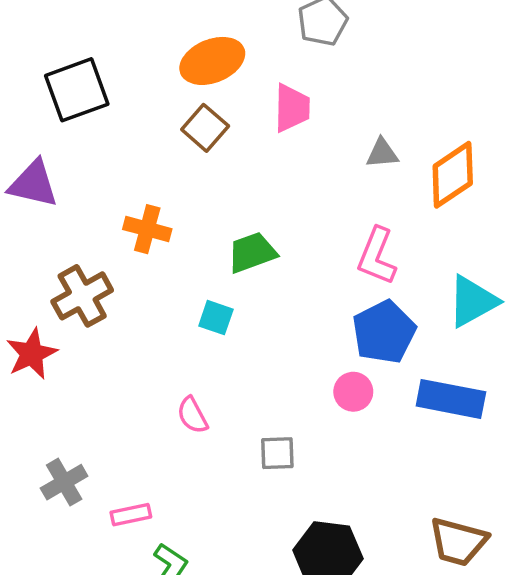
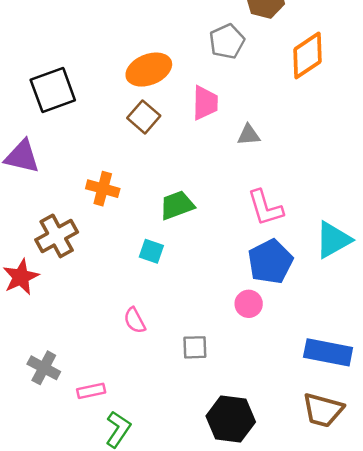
gray triangle: (382, 153) -> (249, 135), moved
orange diamond: (453, 175) -> (308, 55), moved
pink L-shape: (377, 256) -> (265, 208), turned -39
blue rectangle: (451, 399) -> (328, 352), moved
gray cross: (64, 482) -> (44, 368), turned -32

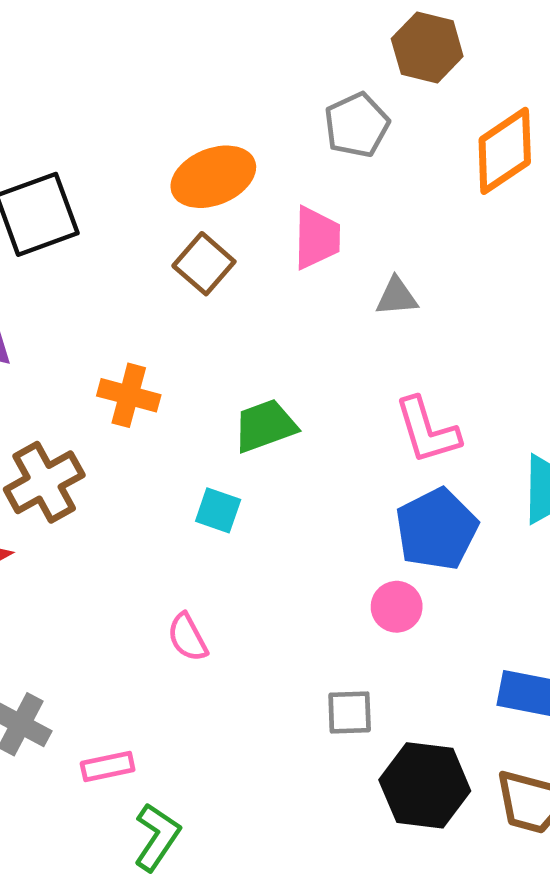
gray square: (195, 347) -> (350, 712), moved
black hexagon: (231, 419) -> (425, 785), moved

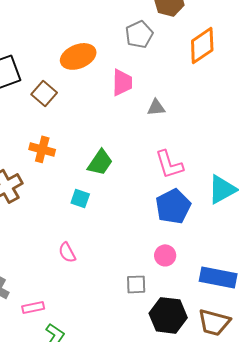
brown square: (204, 264) -> (44, 93), moved
green trapezoid: (265, 426) -> (100, 162), turned 144
pink circle: (397, 607) -> (165, 255), moved

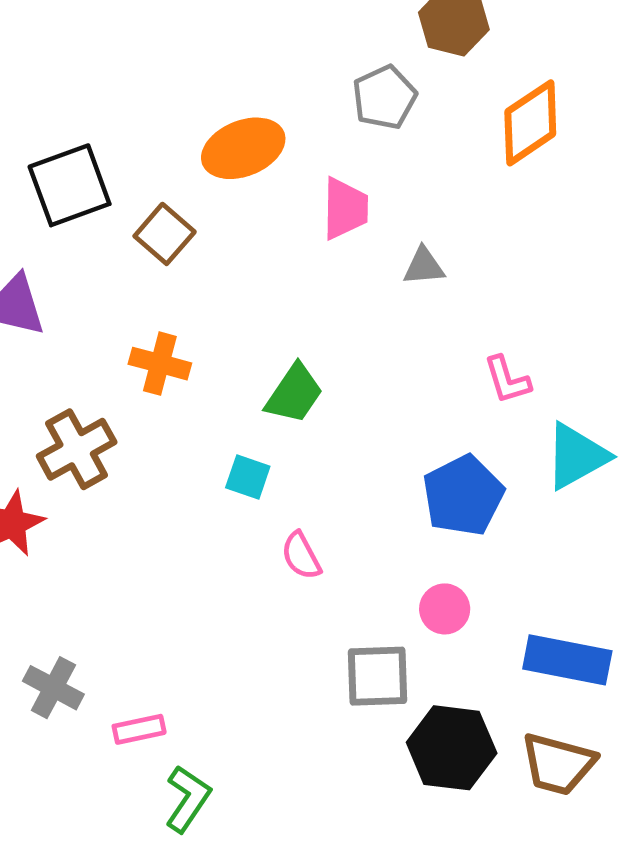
pink L-shape: (169, 164) -> (507, 380), moved, size x0.7
pink semicircle: (67, 252) -> (301, 556), moved
gray square: (136, 284) -> (377, 676), size x1.4

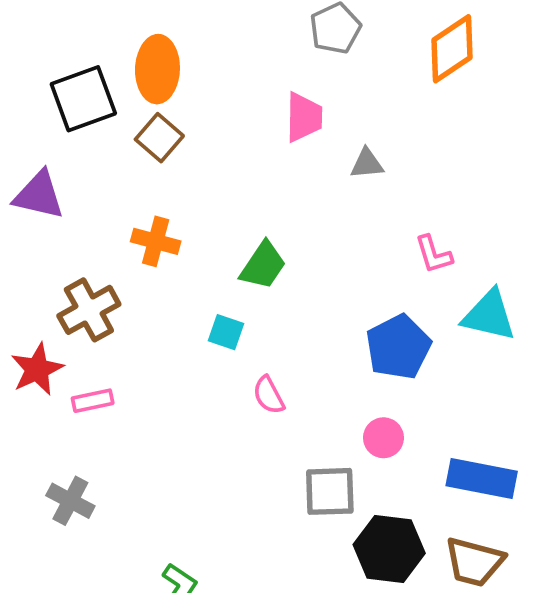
orange ellipse: (243, 148) -> (157, 69), moved, turned -66
cyan triangle: (577, 456) -> (489, 315), turned 42
pink rectangle: (139, 729) -> (93, 401), moved

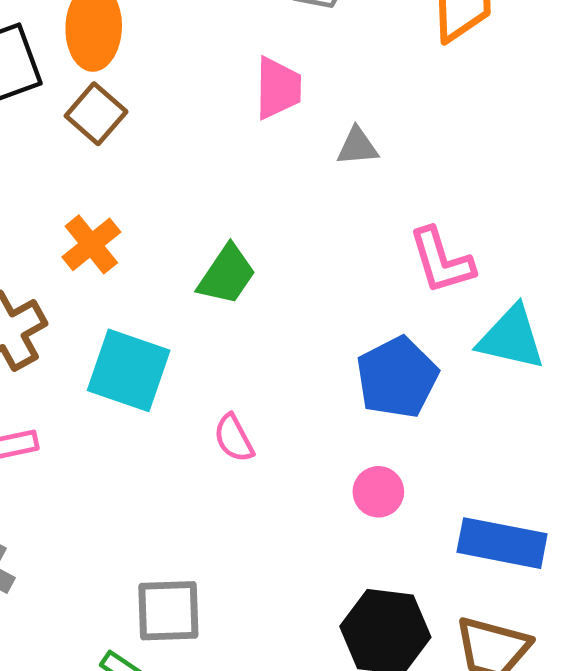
orange cross: (156, 241) -> (91, 244), turned 36
pink L-shape: (434, 254) -> (441, 261), size x1.4
cyan square: (226, 332) -> (129, 370), moved, size x1.8
gray square: (330, 491) -> (168, 611), moved

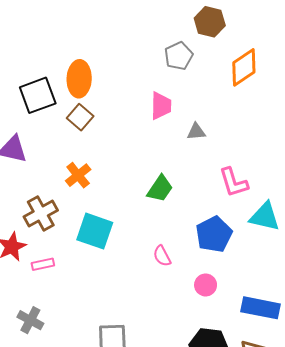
green trapezoid: (227, 275) -> (160, 189), moved
pink semicircle: (234, 438) -> (162, 256), moved

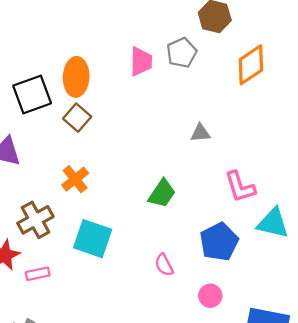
pink trapezoid: (161, 106) -> (141, 62), moved

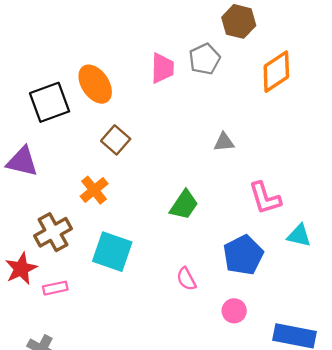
orange ellipse: (76, 77) -> (95, 84), turned -36
brown square: (77, 118) -> (116, 140), moved
cyan triangle: (273, 223) -> (299, 236), size x0.7

